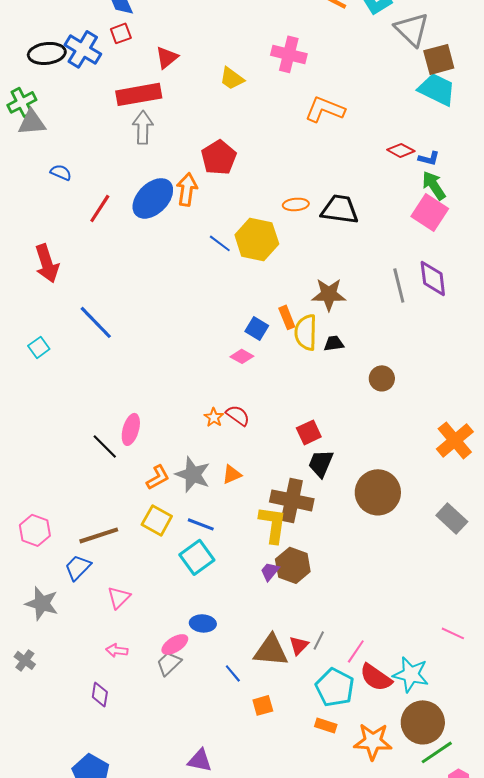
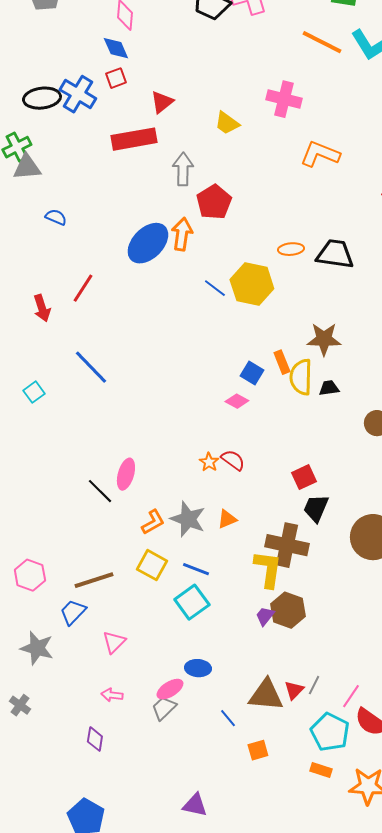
gray arrow: (143, 127) -> (183, 169), moved
red line: (100, 208) -> (83, 288), moved
red arrow: (47, 263) -> (42, 308), size x0.7

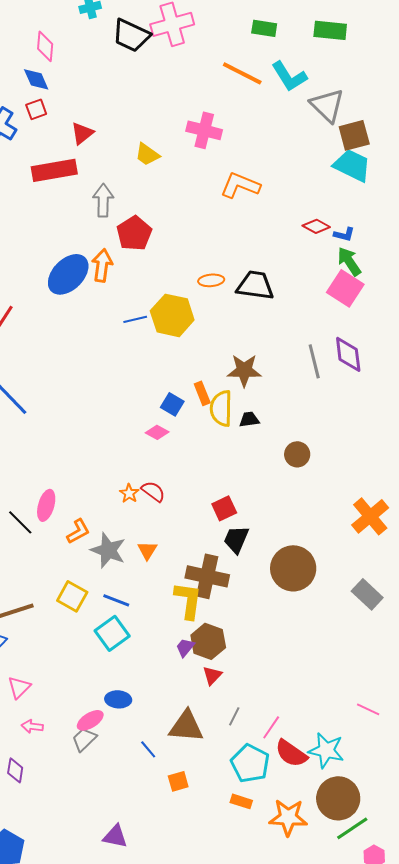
blue line: (215, 288) -> (135, 319), turned -50
orange triangle: (227, 519) -> (147, 550), turned -35
orange L-shape: (153, 522) -> (78, 531), moved
pink triangle: (114, 642) -> (19, 687), moved
red triangle: (294, 690) -> (212, 675), moved

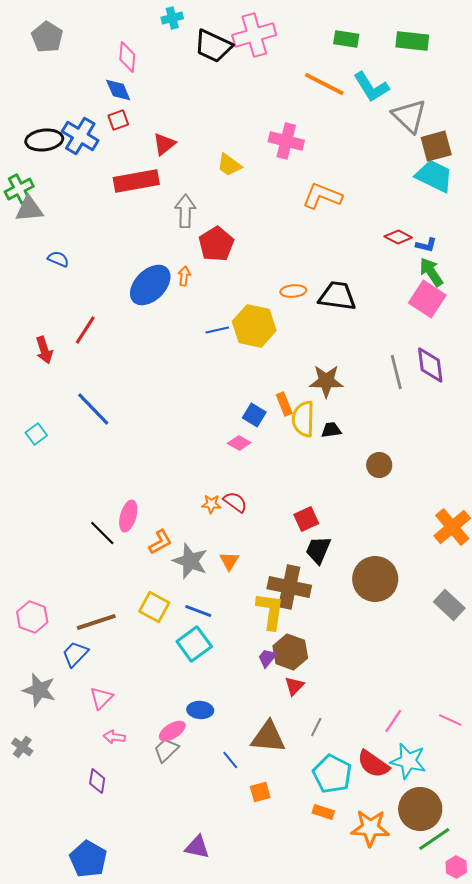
orange arrow: (102, 265) -> (184, 276), size x0.6
orange star: (129, 493) -> (211, 504), turned -30
pink line: (271, 727) -> (393, 721), moved

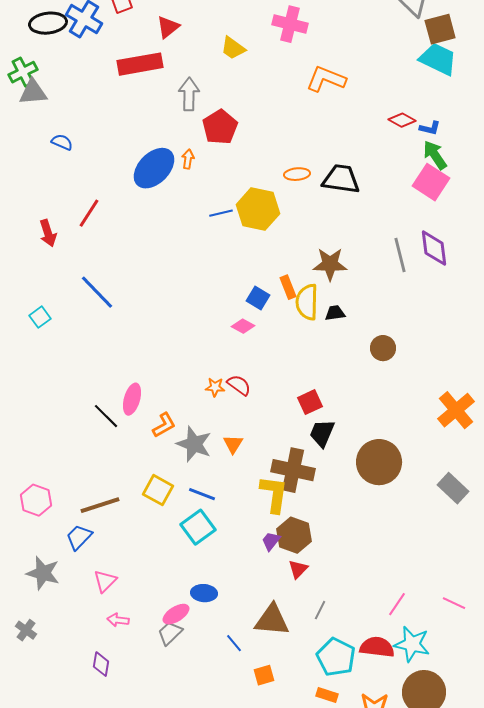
red semicircle: (373, 764) -> (377, 647), turned 152

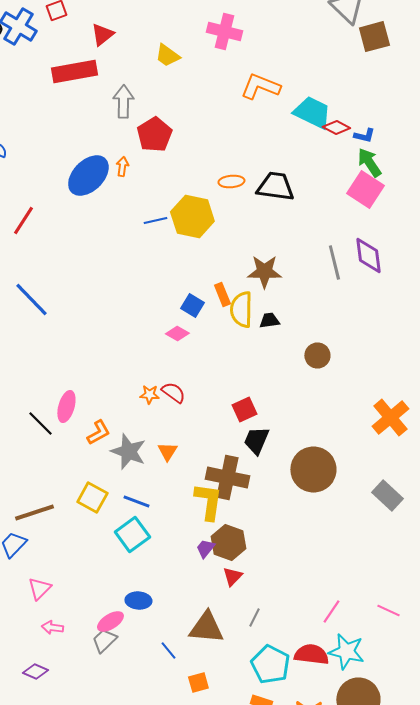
cyan trapezoid: (438, 59) -> (312, 112), moved
purple diamond: (101, 664) -> (35, 672), turned -75

